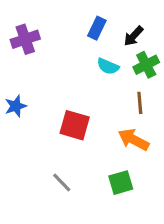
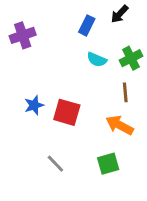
black arrow: (133, 36) -> (120, 14), moved
blue star: (16, 106) -> (34, 105), moved

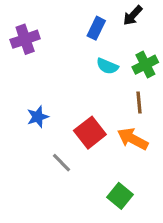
red square: (67, 112) -> (90, 133), moved, turned 36
gray line: (55, 164) -> (61, 163), moved
green square: (108, 164) -> (120, 196), moved, turned -35

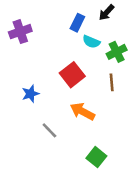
cyan semicircle: (107, 66) -> (91, 42), moved
red square: (90, 133) -> (72, 75), moved
orange arrow: (133, 139) -> (82, 111), moved

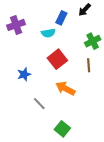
cyan semicircle: (91, 42) -> (48, 33), moved, turned -32
green square: (96, 157) -> (62, 129), moved

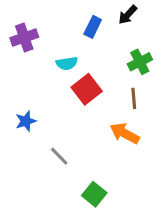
cyan semicircle: (48, 33) -> (67, 63), moved
blue star: (24, 74) -> (26, 121), moved
orange arrow: (65, 88) -> (125, 133), moved

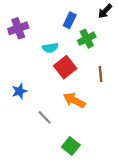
black arrow: (128, 15) -> (105, 11), moved
green cross: (140, 62) -> (87, 39), moved
orange arrow: (125, 133) -> (74, 100), moved

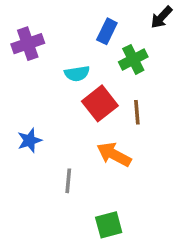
brown line: (101, 74) -> (137, 112), moved
gray line: (45, 117) -> (68, 181), turned 49
green square: (71, 146) -> (109, 225), turned 36

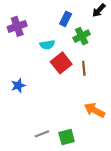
orange arrow: (114, 154) -> (95, 110), moved
gray line: (68, 181) -> (42, 134), moved, turned 64

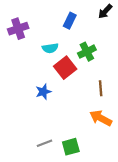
green cross: (82, 36) -> (87, 52), moved
brown line: (84, 68) -> (101, 88), moved
blue star: (18, 86) -> (43, 92), moved

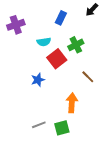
brown line: (101, 88) -> (88, 77), turned -40
orange arrow: (101, 118) -> (72, 103), moved, turned 66

